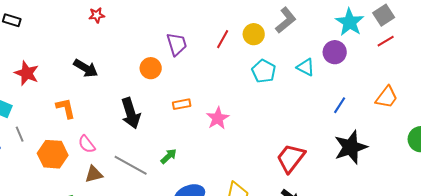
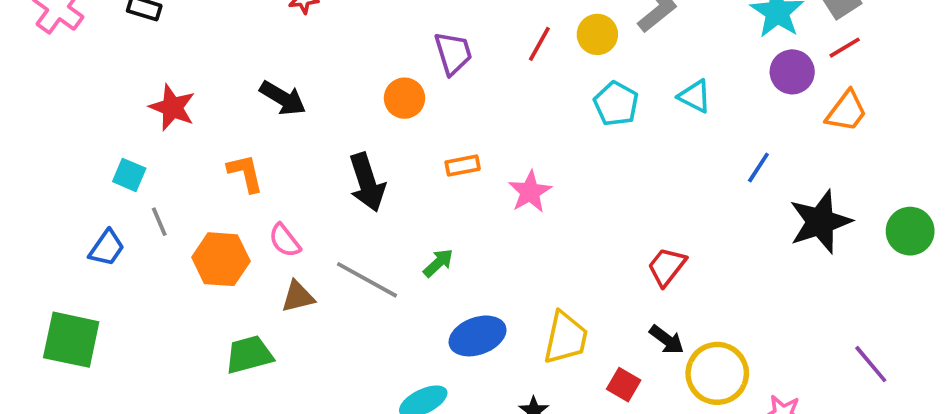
purple circle: (335, 52) -> (792, 72), moved
orange trapezoid: (387, 97) -> (846, 111), moved
black star: (351, 147) -> (820, 222), moved
red trapezoid: (291, 158) -> (667, 267), size x0.7

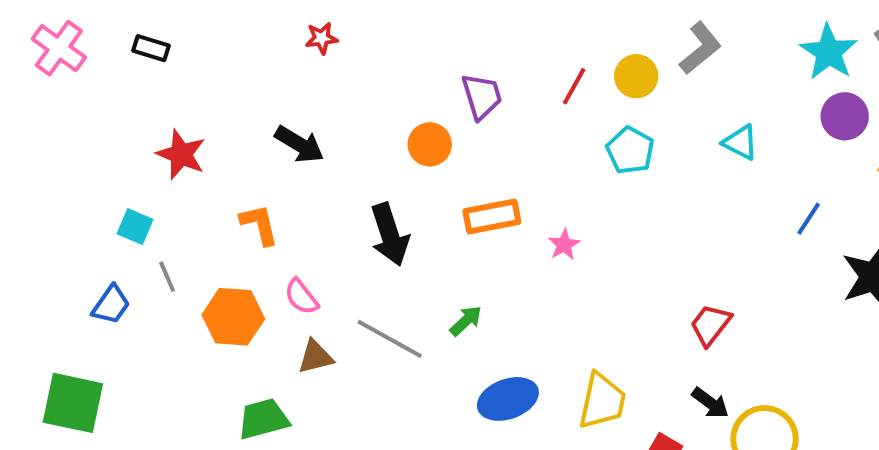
cyan pentagon: (616, 104) -> (630, 150), moved
orange rectangle: (463, 166) -> (492, 217), size x1.5
pink star: (530, 192) -> (564, 245), size x0.7

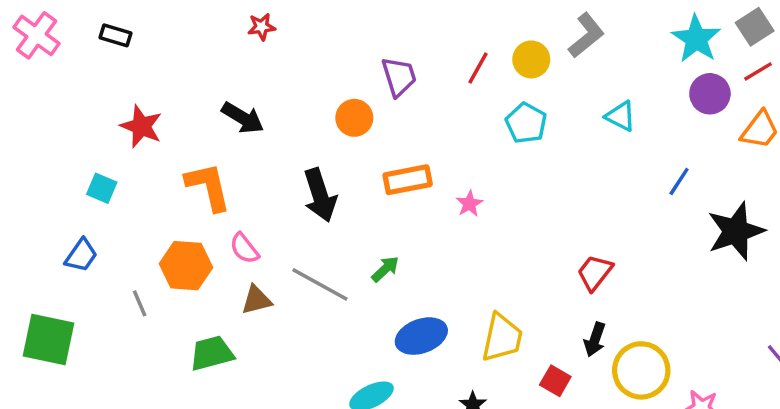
orange L-shape: (259, 225) -> (208, 187), size x1.4
gray line: (167, 277) -> (140, 303), moved
black arrow: (710, 403) -> (595, 339), turned 72

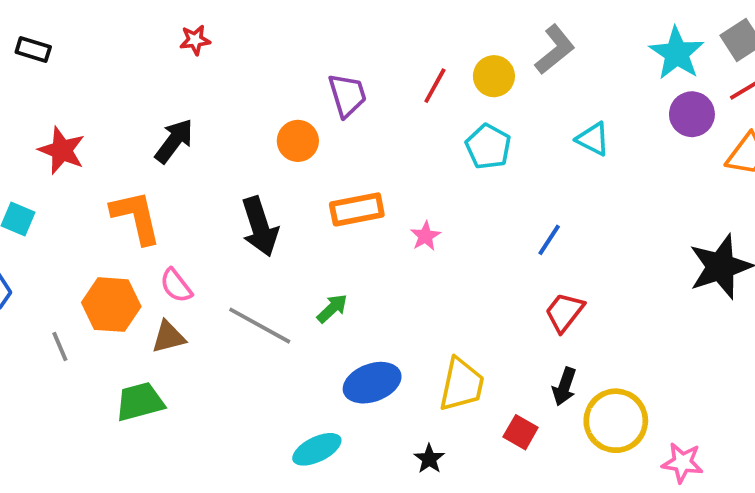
black arrow: (243, 118) -> (174, 141), turned -84
blue line: (679, 181) -> (549, 240), moved
brown triangle: (256, 300) -> (168, 337), moved

